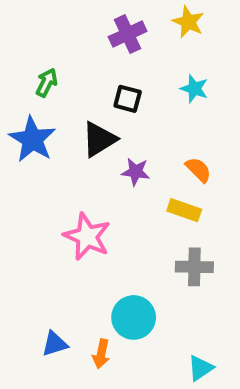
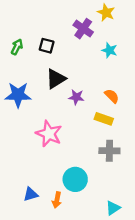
purple cross: (128, 34) -> (83, 29), moved, turned -30
green arrow: (47, 83) -> (17, 47), moved
black square: (128, 99) -> (47, 46), moved
blue star: (32, 139) -> (18, 95), moved, turned -30

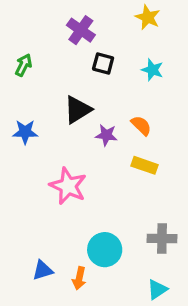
purple cross: (83, 29) -> (81, 30), moved
black square: (47, 46) -> (103, 63), moved
blue star: (18, 95) -> (25, 132), size x0.7
orange semicircle: (112, 96) -> (141, 126), moved
gray cross: (109, 151) -> (162, 239), moved

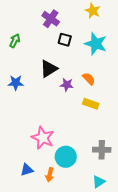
cyan star: (152, 70) -> (96, 44), size x1.6
pink star: (68, 186) -> (43, 138), moved

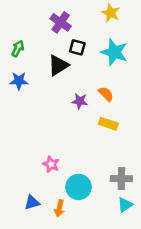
black triangle: (49, 69) -> (58, 65), moved
blue star: (16, 83) -> (19, 81), moved
pink star: (43, 138) -> (51, 164), size x0.6
cyan triangle: (99, 182) -> (125, 205), moved

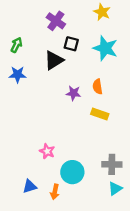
orange semicircle: (106, 94) -> (98, 87), turned -144

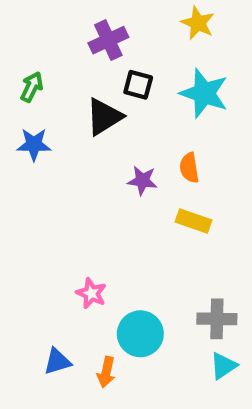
purple cross: (56, 21) -> (108, 40), turned 30

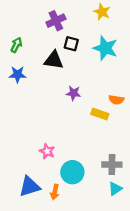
black triangle: (104, 117) -> (54, 60), turned 40
orange semicircle: (189, 168) -> (116, 100), moved, turned -72
blue triangle: (57, 361) -> (30, 186), size x1.5

